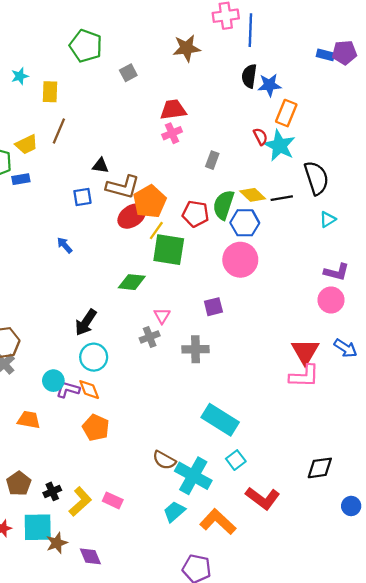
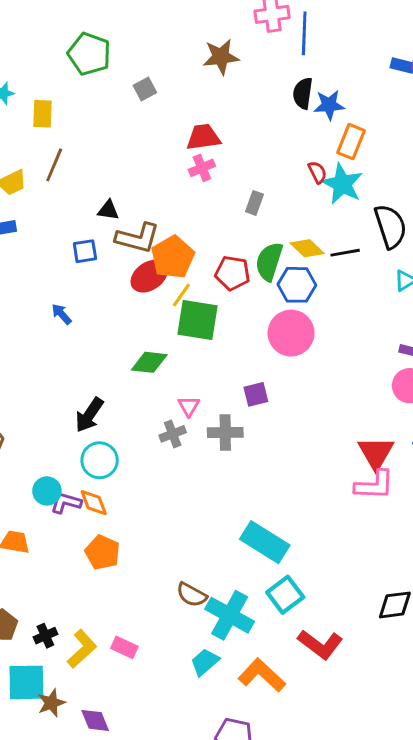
gray cross: (196, 349) -> (225, 432), moved
cyan square: (236, 460) -> (285, 595), size x1.4

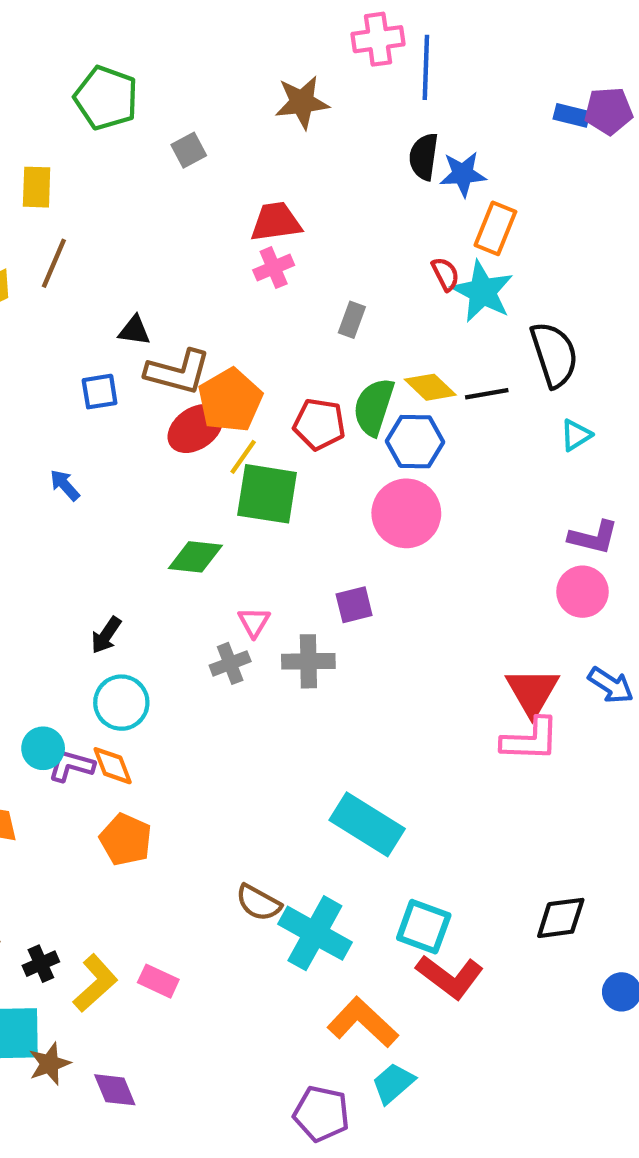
black arrow: (89, 415) -> (106, 635), size x0.7
cyan square: (285, 595) -> (424, 927), moved, turned -33
cyan trapezoid: (205, 662) -> (393, 1083), moved

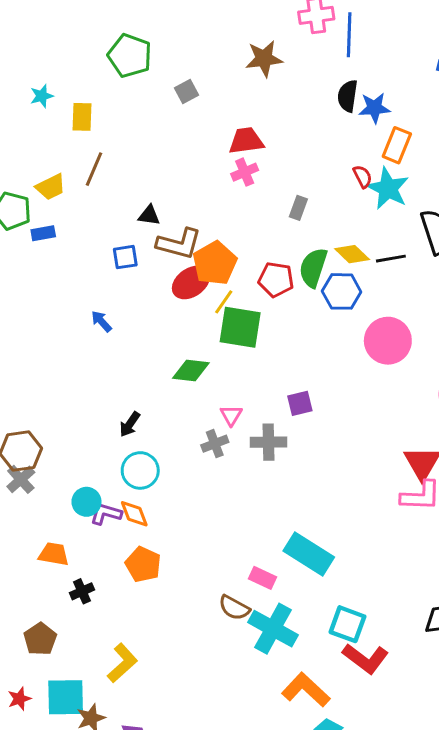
pink circle: (406, 513) -> (388, 341), moved
black cross: (41, 964) -> (82, 591), moved
pink rectangle: (158, 981) -> (263, 578), moved

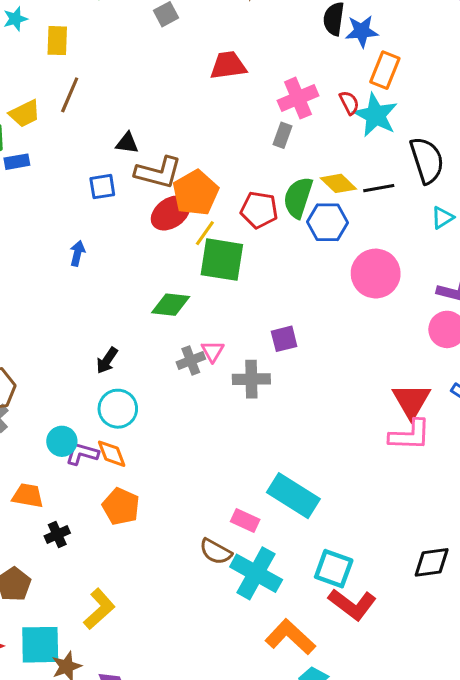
pink cross: (245, 172) -> (298, 98), moved, size x1.4
blue arrow: (101, 321) -> (77, 253), turned 55
gray cross: (215, 444) -> (191, 361), moved

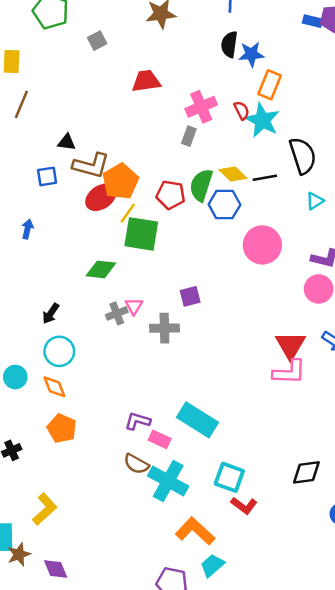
purple L-shape: (82, 454) -> (138, 421), moved
red L-shape: (352, 604) -> (244, 505), size x0.7

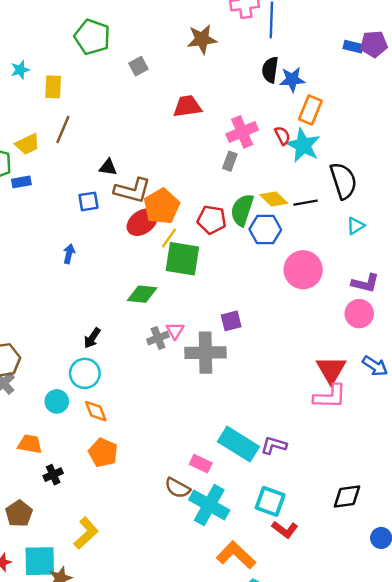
gray cross: (164, 328) -> (206, 353), size x1.4
cyan circle: (59, 351) -> (85, 373), moved
purple L-shape: (138, 421) -> (274, 445), moved

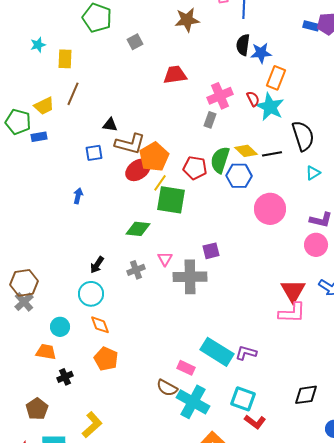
gray cross: (158, 338) -> (136, 270), moved
cyan circle: (57, 401) -> (60, 327), moved

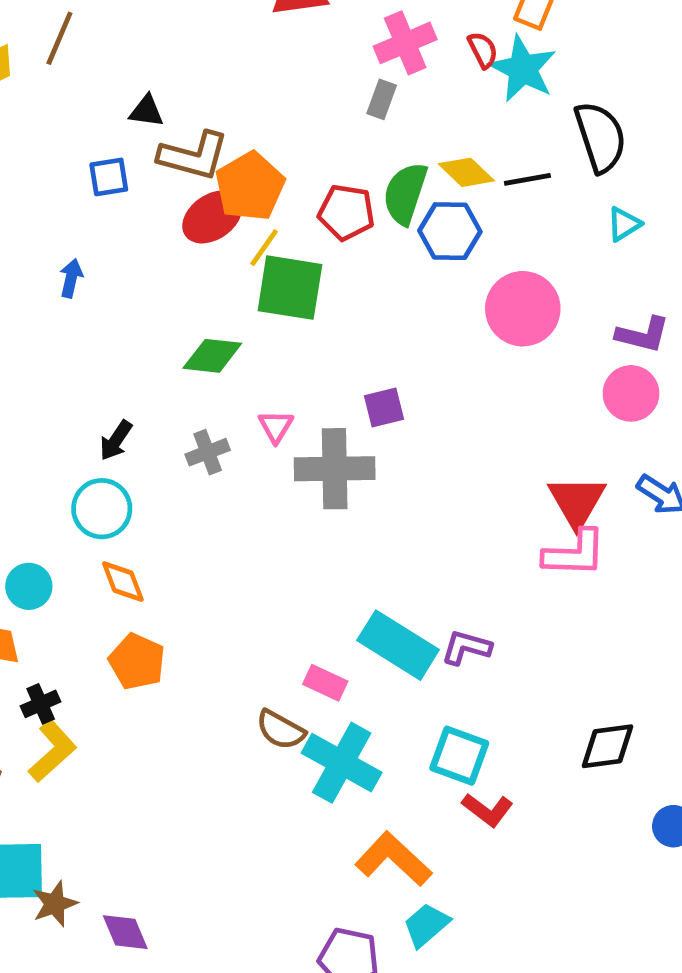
yellow L-shape: (92, 425) -> (52, 751), moved

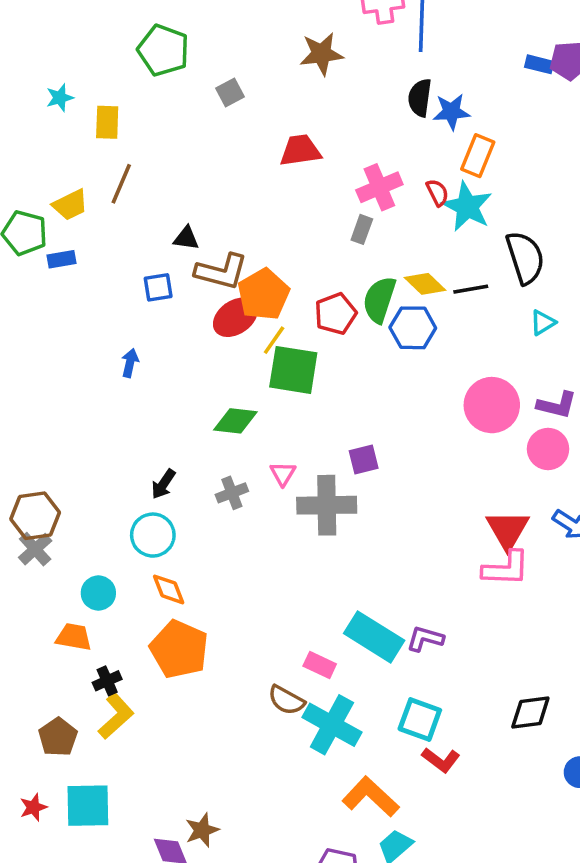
red pentagon: (346, 212) -> (335, 314), turned -30
pink circle: (523, 309) -> (492, 405), moved
orange pentagon: (137, 662) -> (179, 649), size x1.4
brown star: (55, 904) -> (202, 830), moved

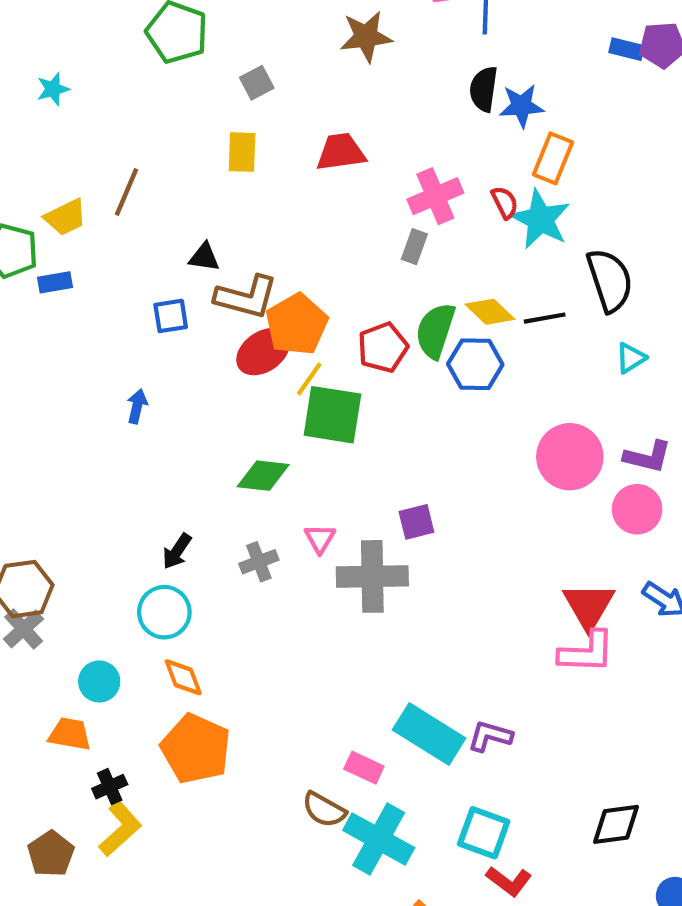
yellow rectangle: (107, 122) -> (242, 152), moved

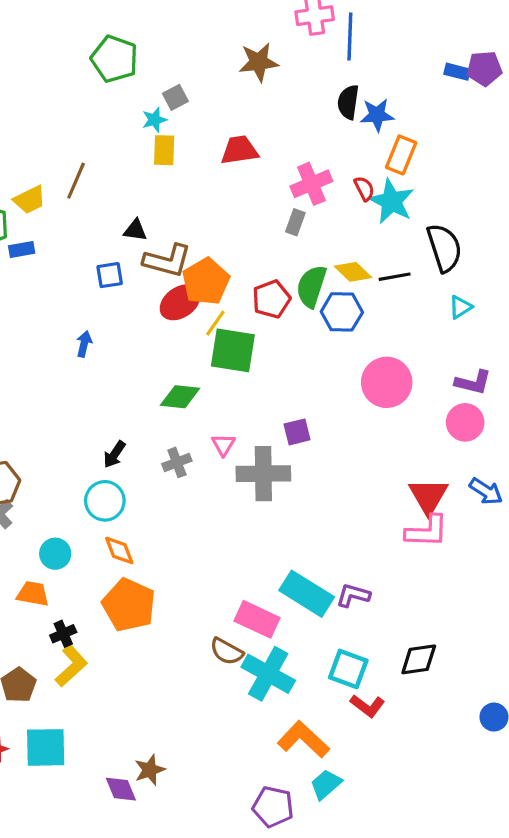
cyan star: (53, 89) -> (154, 120), moved
pink circle: (570, 457) -> (387, 382), moved
pink rectangle: (364, 768) -> (257, 619), size x1.5
black diamond: (616, 824) -> (419, 659), moved

